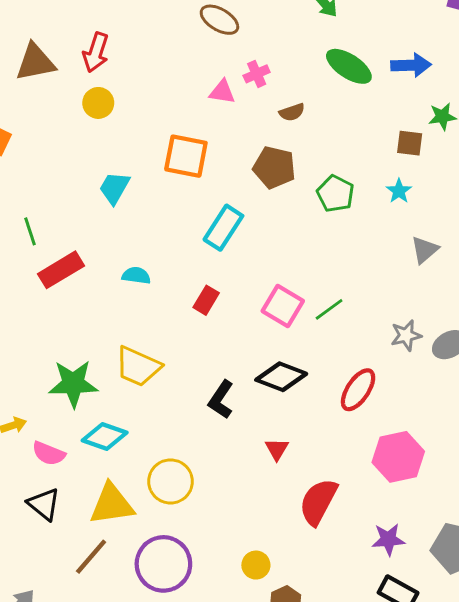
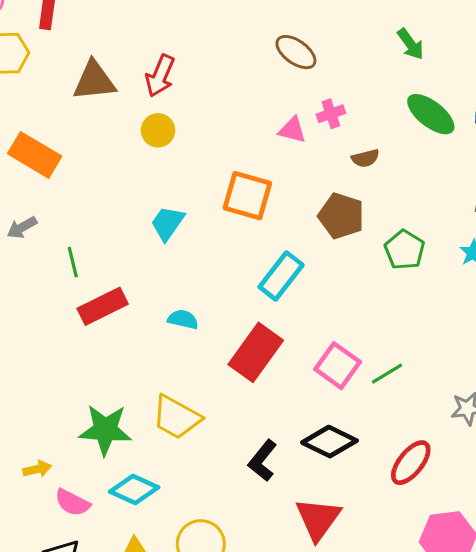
red rectangle: (206, 300) -> (256, 352), size x1.8
red triangle: (277, 449) -> (318, 519), size x1.8

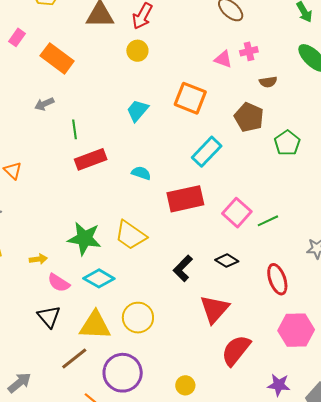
red rectangle: (256, 352) -> (185, 199), turned 36
black diamond: (329, 442) -> (227, 261), size x0.7
red ellipse: (411, 463) -> (277, 279), turned -64

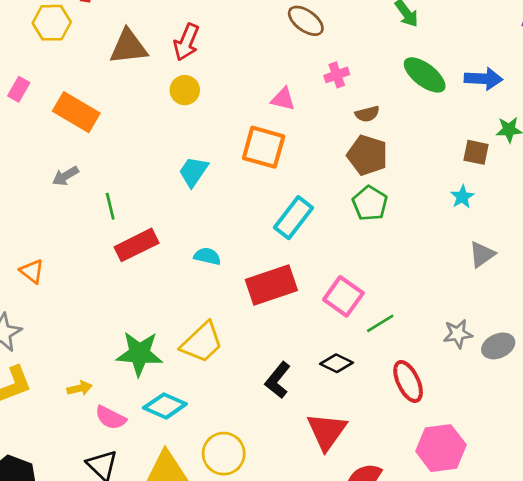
pink triangle: (223, 59) -> (283, 99), moved
brown pentagon: (249, 117) -> (367, 155), moved
green pentagon: (287, 143) -> (370, 203), moved
green line: (268, 221) -> (380, 323), moved
yellow trapezoid: (131, 235) -> (202, 342), turned -72

